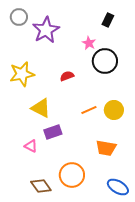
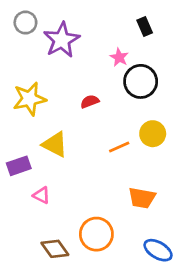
black rectangle: (108, 20) -> (145, 27), turned -48
yellow circle: (114, 110) -> (153, 134), moved
purple rectangle: (53, 132) -> (19, 166), moved

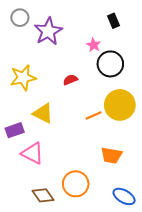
yellow circle: (153, 134) -> (120, 105), size x1.5
pink triangle: (42, 195) -> (33, 153), size x1.6

